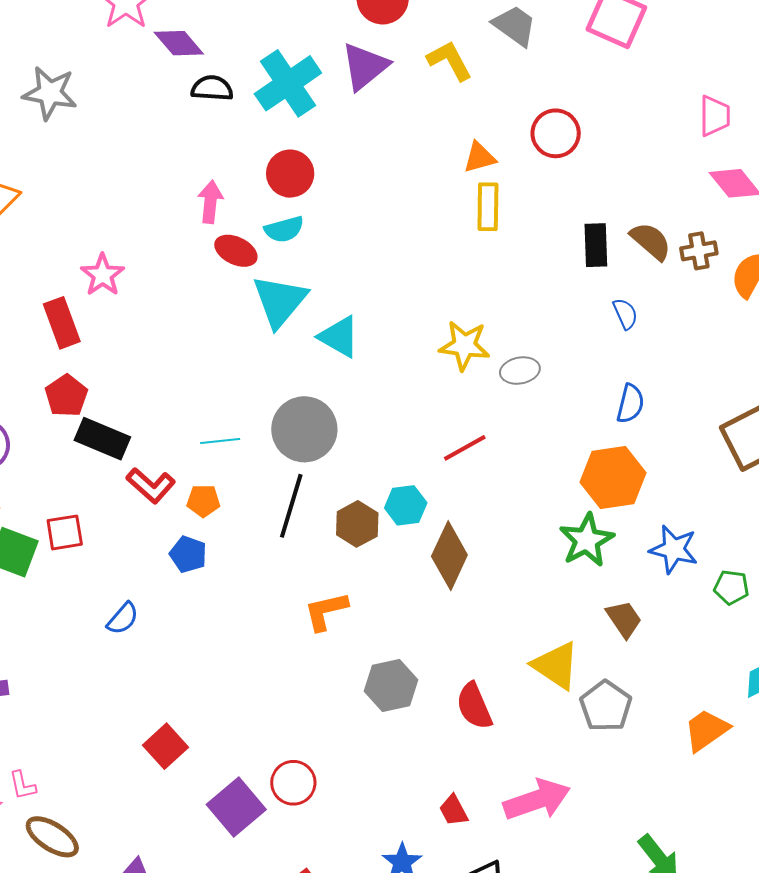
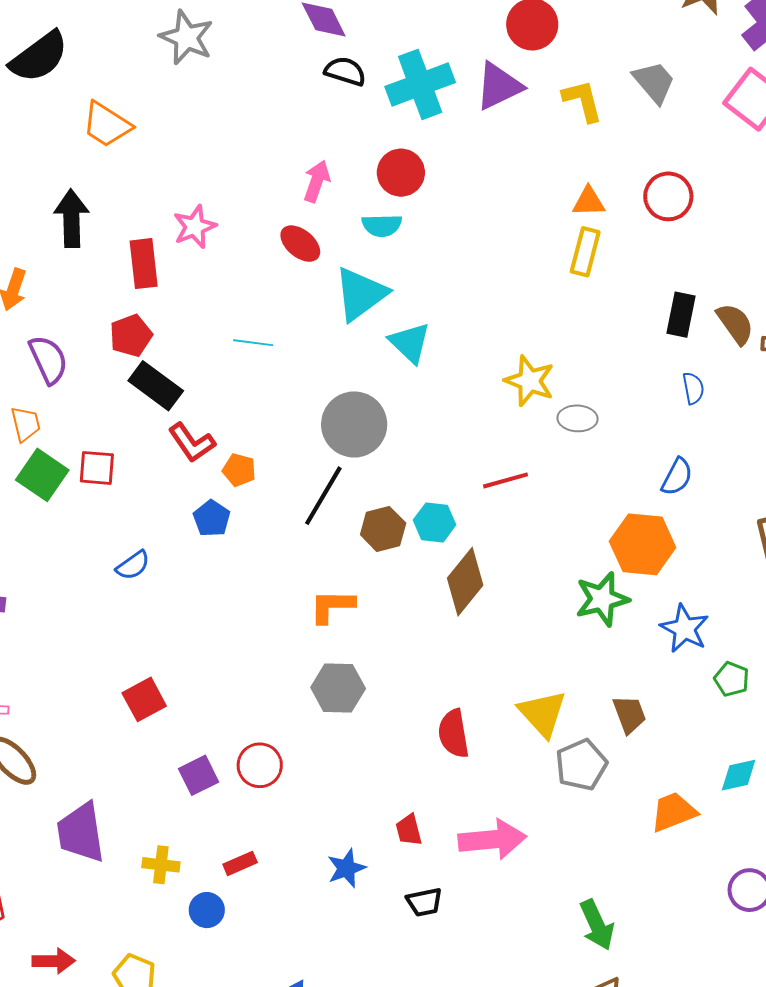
red ellipse: (236, 251) -> (300, 244), moved
cyan line: (220, 441) -> (253, 343), moved
brown trapezoid: (624, 619) -> (629, 714), moved
gray hexagon: (391, 686) -> (338, 688), moved
purple square: (236, 807) -> (199, 775), size x0.7

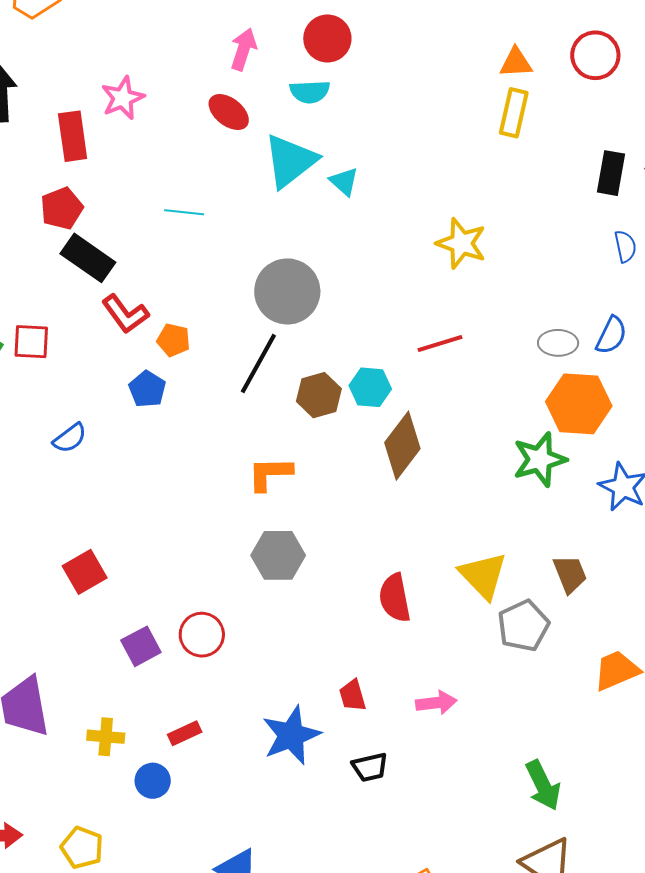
cyan triangle: (410, 343) -> (344, 182), moved, size x0.7
gray ellipse: (577, 418) -> (558, 343), moved
pink arrow: (492, 839) -> (436, 703), size x0.6
blue star: (346, 868) -> (291, 735), size x1.5

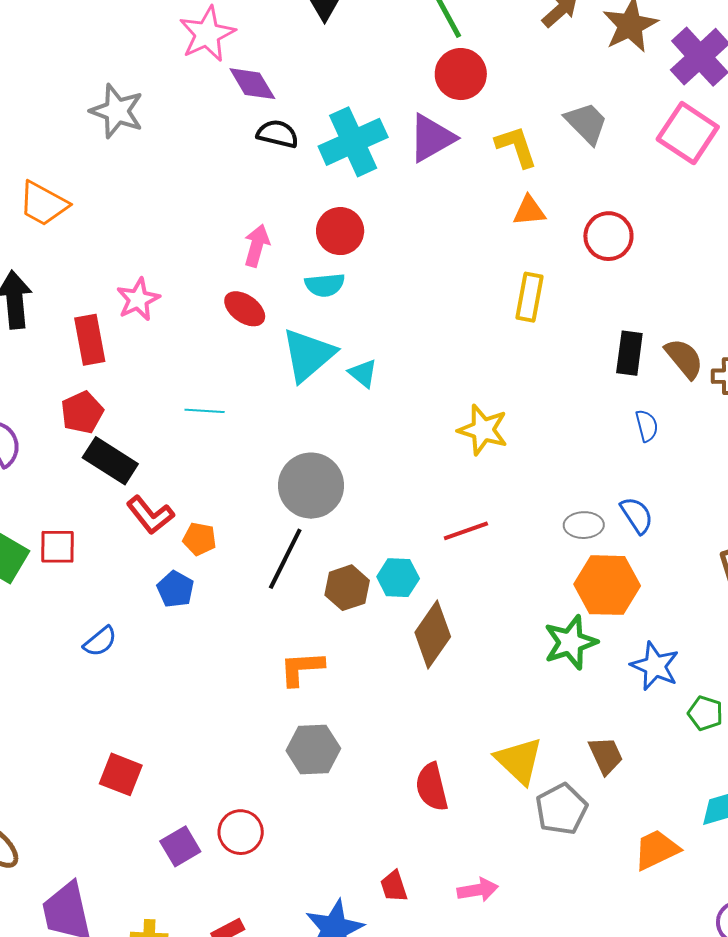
orange triangle: (516, 63) -> (529, 211), moved
blue semicircle: (611, 335) -> (637, 515), turned -57
red square: (85, 572) -> (121, 774), turned -36

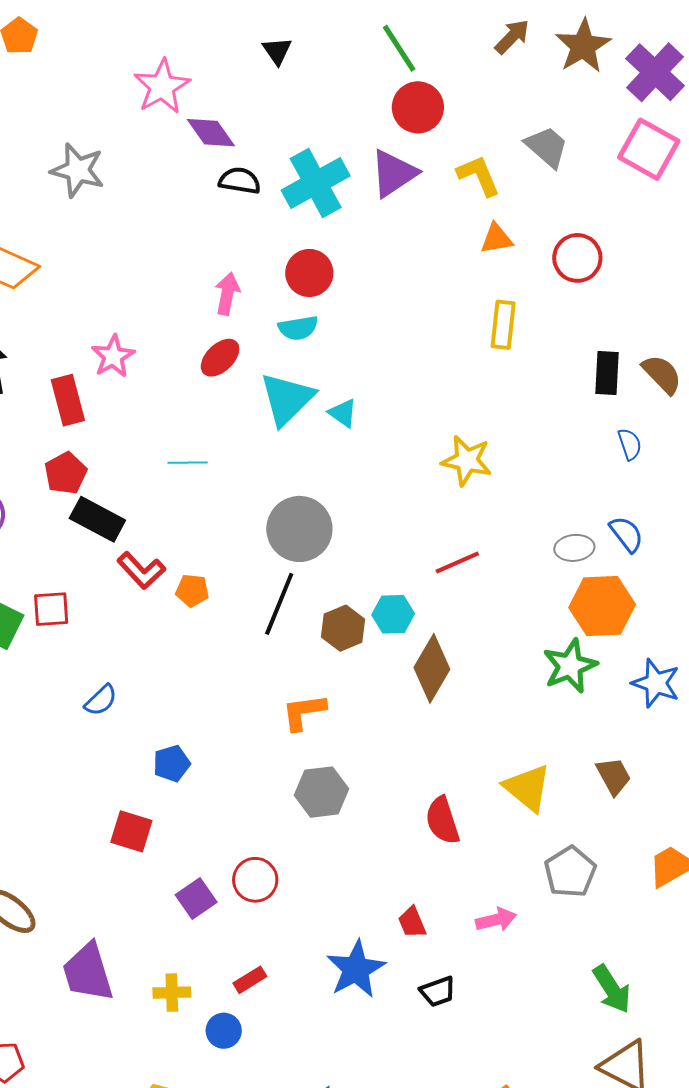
red ellipse: (245, 309) -> (220, 358), turned -75
blue pentagon: (175, 589) -> (172, 764), moved, turned 30
gray pentagon: (561, 809) -> (570, 872), moved

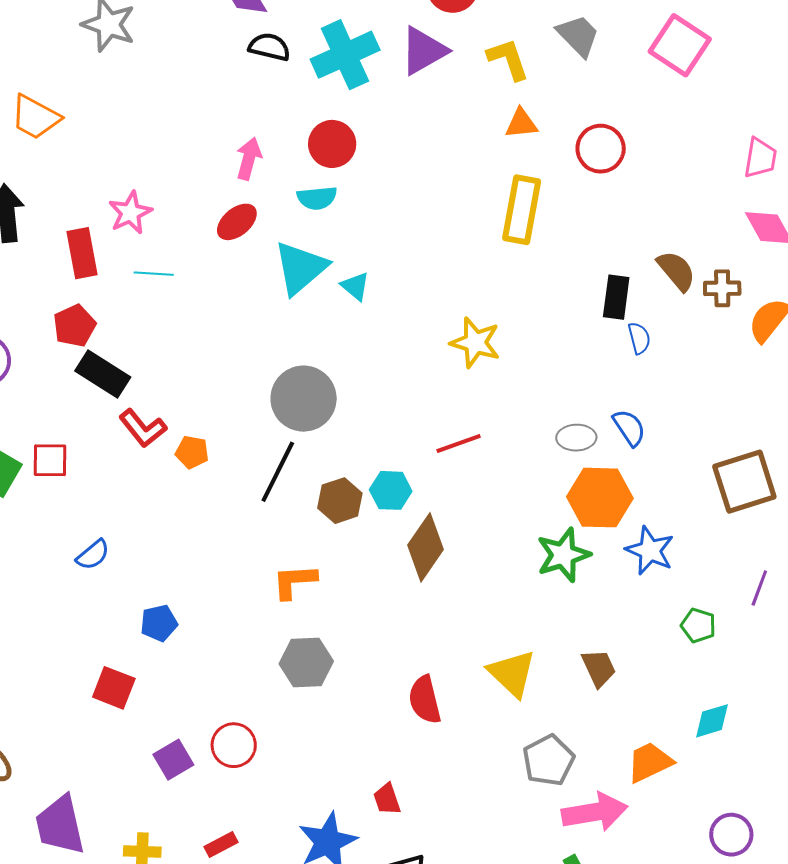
yellow rectangle: (503, 325) -> (522, 210), size x1.4
black rectangle: (607, 373) -> (616, 297), moved
cyan line: (188, 463) -> (154, 274), moved
blue star: (656, 683) -> (650, 551), moved
pink arrow: (496, 920) -> (595, 812), moved, size x1.6

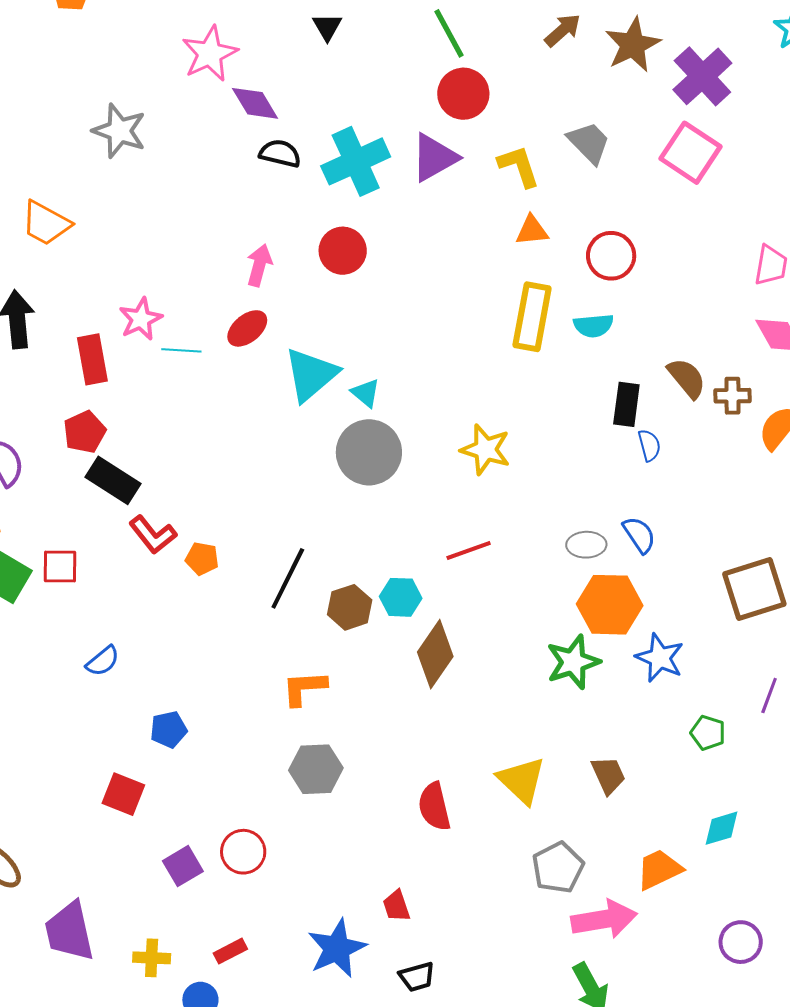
cyan semicircle: (317, 198) -> (594, 326), moved
cyan line: (154, 274) -> (181, 350), moved
gray circle: (304, 399) -> (369, 452), moved

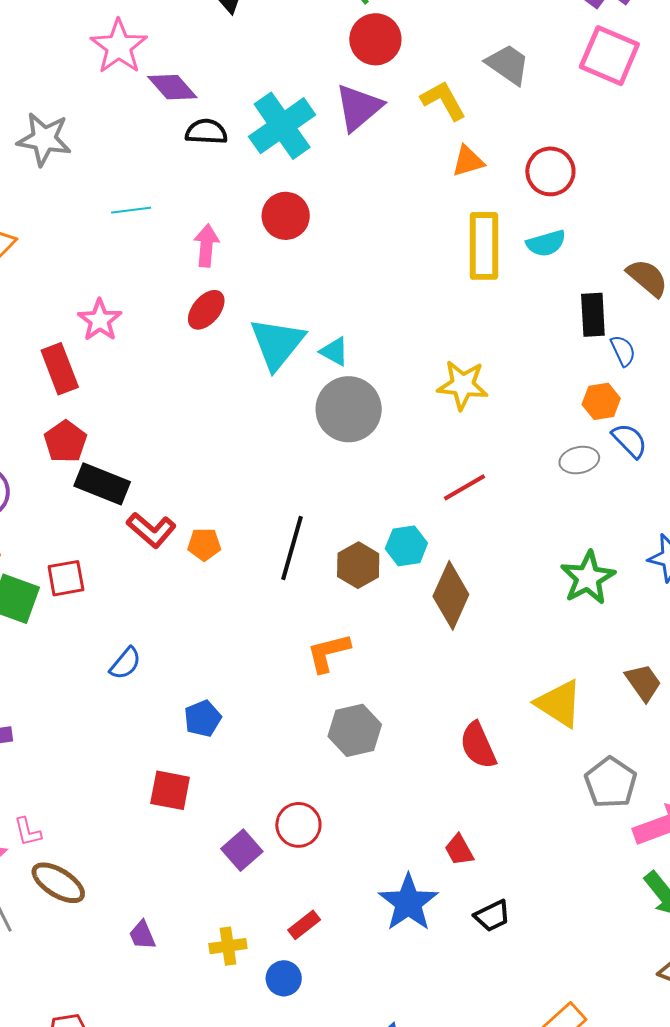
cyan line: (181, 350) -> (131, 210), moved
orange hexagon: (610, 605) -> (601, 401), moved, size x0.6
purple trapezoid: (69, 931) -> (142, 935), size x0.5

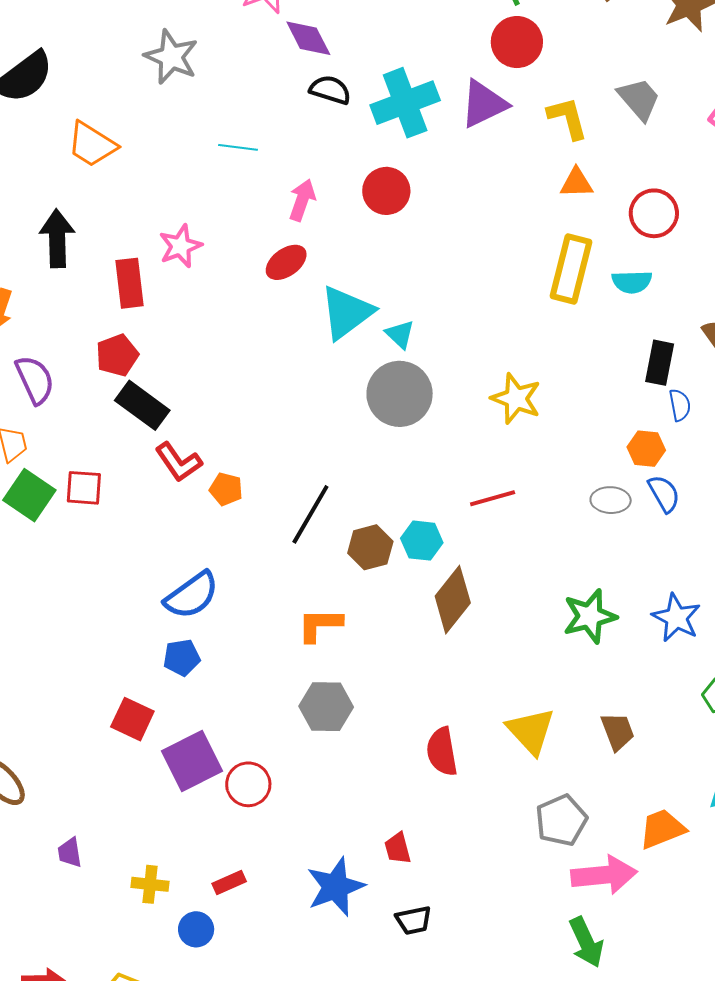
blue semicircle: (125, 663) -> (192, 595), moved, size x1.6
purple square: (242, 850) -> (192, 761), moved, size x1.5

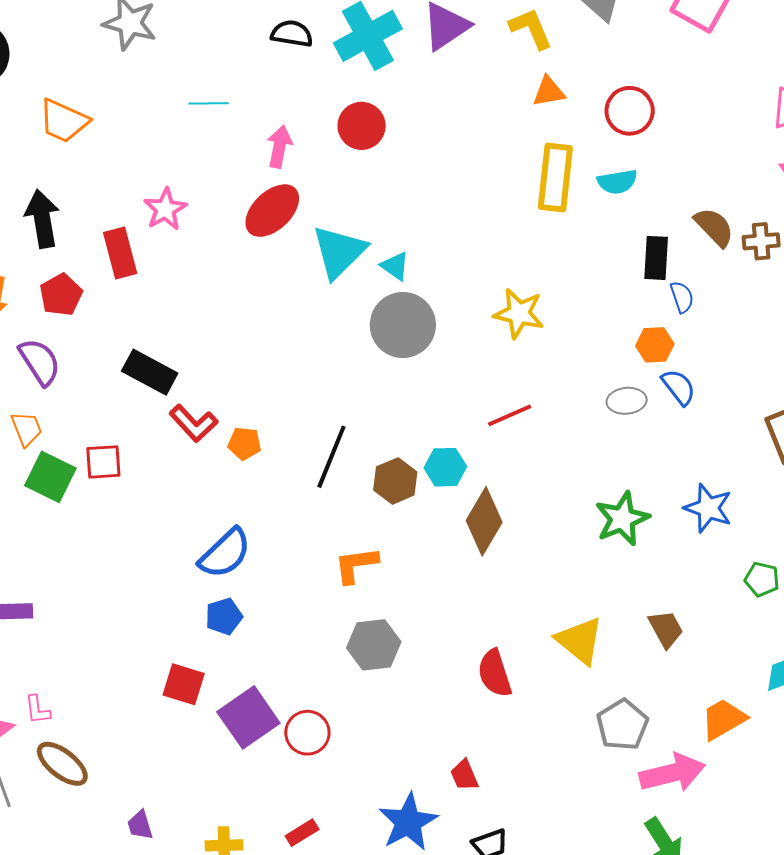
red ellipse: (286, 262) -> (272, 211), size x1.4
red pentagon: (117, 355) -> (61, 295), moved

